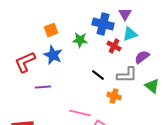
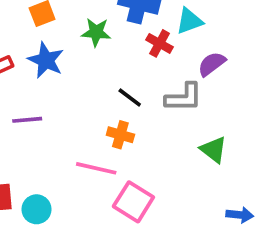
green triangle: (152, 86) -> (214, 150), moved
orange cross: (114, 96) -> (120, 135), moved

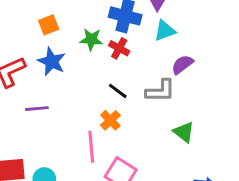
red cross: (160, 43) -> (119, 48), moved
orange cross: (120, 135) -> (110, 120), turned 30
pink line: (96, 168) -> (91, 147), turned 72

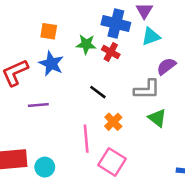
orange square: (49, 25) -> (49, 31), turned 30
black line: (118, 91) -> (98, 92), moved
orange cross: (110, 120) -> (113, 122), moved
green triangle: (184, 132) -> (157, 118), moved

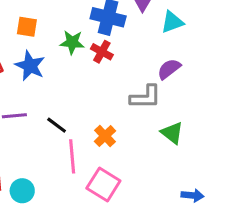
cyan triangle: (151, 36) -> (172, 22), moved
black line: (98, 92) -> (57, 125), moved
green triangle: (157, 118) -> (172, 133), moved

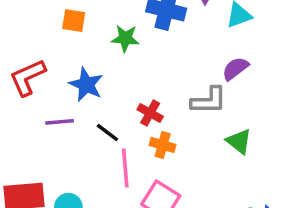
red cross: (102, 52) -> (150, 113), moved
blue star: (30, 66) -> (86, 85), moved
orange cross: (105, 136) -> (163, 145), turned -30

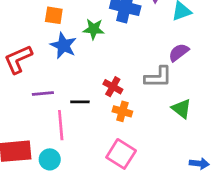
blue star: (86, 85) -> (63, 46), moved
black line: (107, 133) -> (80, 102), turned -36
pink line: (125, 168) -> (61, 125), moved

